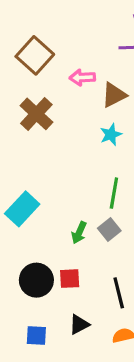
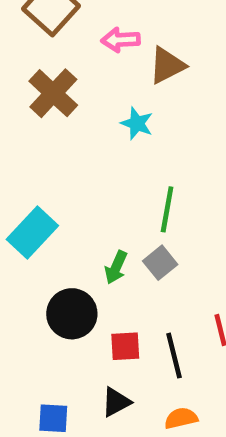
cyan star: (111, 135) -> (137, 123), moved, turned -30
red square: (70, 279) -> (125, 346), moved
black circle: (36, 280) -> (72, 314), moved

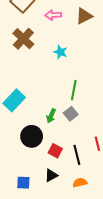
brown triangle: (167, 65) -> (84, 16), moved
red square: (125, 346) -> (55, 151), turned 32

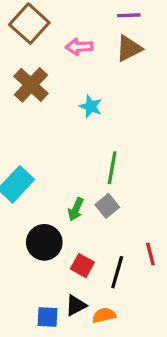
black line: (77, 155) -> (117, 272), turned 30
blue square: (23, 183) -> (48, 317), moved
orange semicircle: (80, 183) -> (104, 315), moved

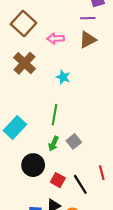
green line: (112, 168) -> (55, 115), moved
black line: (117, 272) -> (80, 184), turned -48

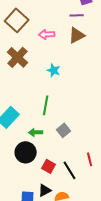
green arrow: (53, 144) -> (36, 132), moved, turned 64

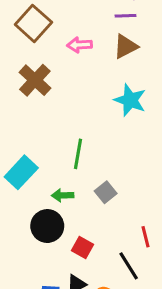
cyan star: (54, 70) -> (130, 100), moved, size x1.5
black line: (70, 170) -> (129, 266), moved

